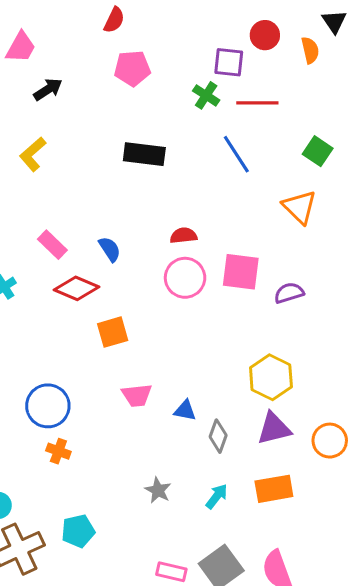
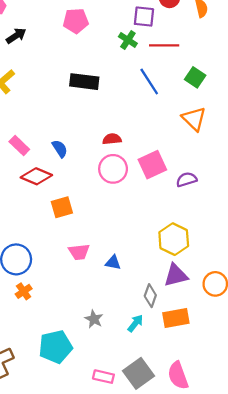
green square: (318, 151) -> (195, 77), moved
pink square: (241, 272) -> (152, 165), turned -32
gray diamond: (218, 436) -> (150, 296), moved
orange cross: (58, 451) -> (24, 291), turned 35
cyan pentagon: (78, 531) -> (56, 347), moved, size x1.4

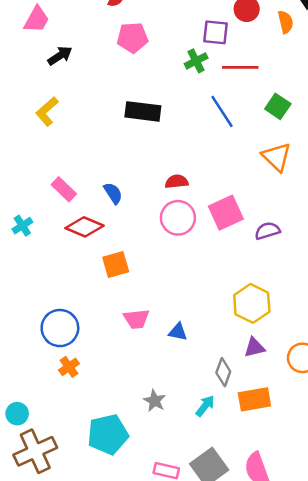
green cross: (128, 40) -> (196, 61), turned 30
purple triangle: (176, 275) -> (254, 347), size x0.7

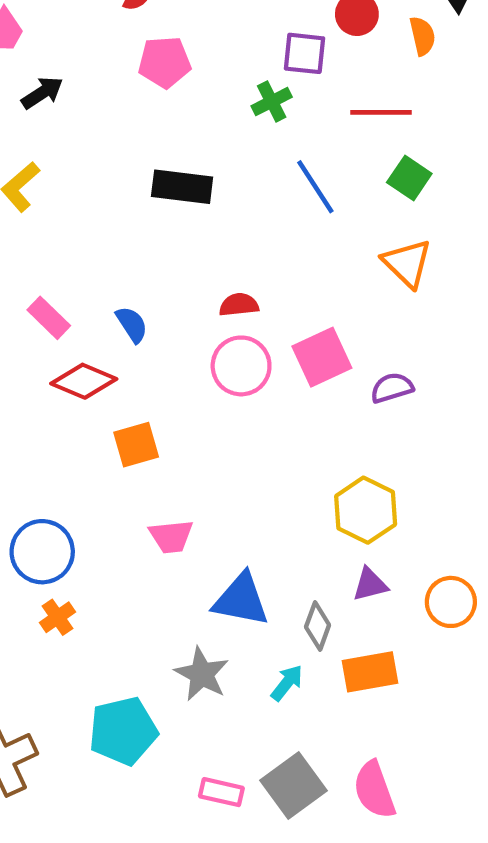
red line: (240, 67) -> (381, 112), moved
blue triangle: (178, 332) -> (241, 600), moved, size x1.8
gray star: (155, 401) -> (202, 674), size x1.4

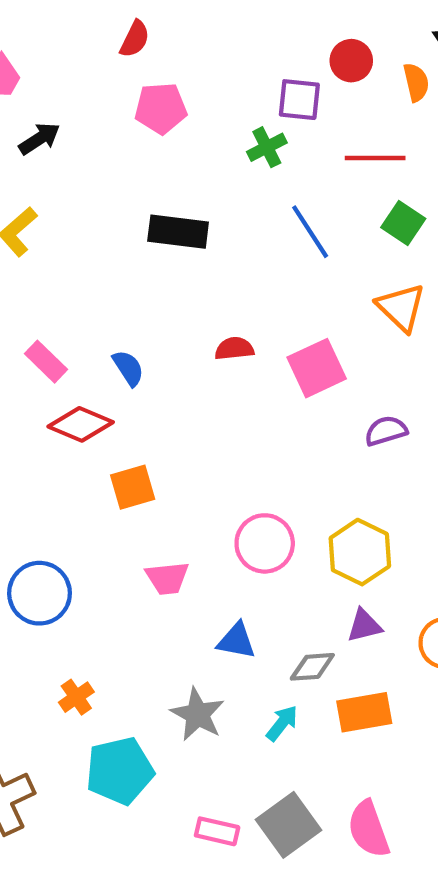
pink square: (322, 357) -> (317, 368), moved
pink circle: (241, 366) -> (265, 543), moved
blue triangle: (241, 600) -> (237, 641), size x0.7
orange cross: (57, 617) -> (76, 697), moved
gray diamond: (318, 626) -> (312, 667), turned 66

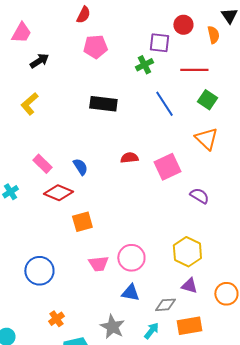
purple semicircle: (386, 431) -> (199, 196), turned 48
pink circle: (265, 543) -> (131, 258), moved
purple triangle: (364, 626) -> (189, 286), turned 30

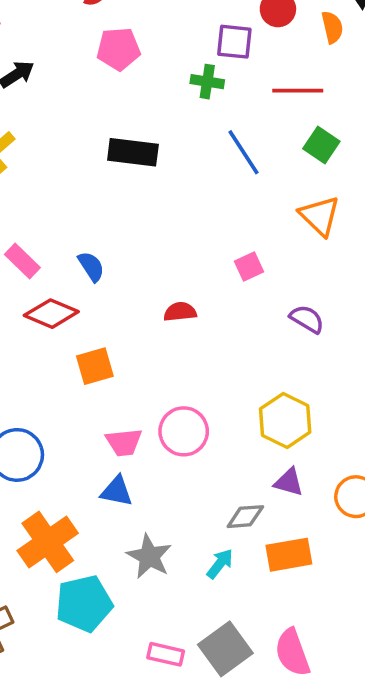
green cross: (144, 65) -> (207, 82), turned 36
red semicircle: (129, 158) -> (180, 312), moved
pink square: (167, 167) -> (249, 266), size x0.6
blue triangle: (130, 293) -> (117, 491), moved
orange cross: (56, 319) -> (48, 542), size x2.0

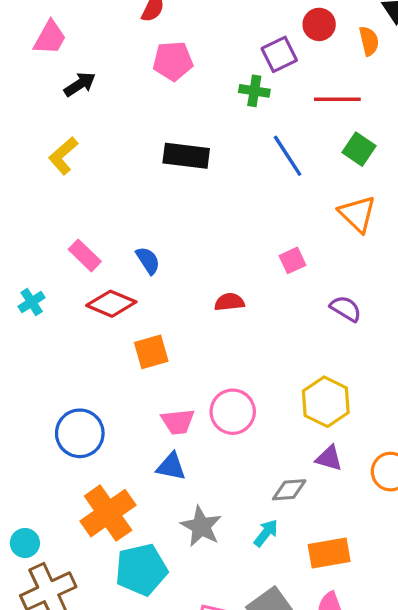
purple square: (234, 42) -> (279, 54), turned -32
orange rectangle: (289, 555) -> (329, 553), moved

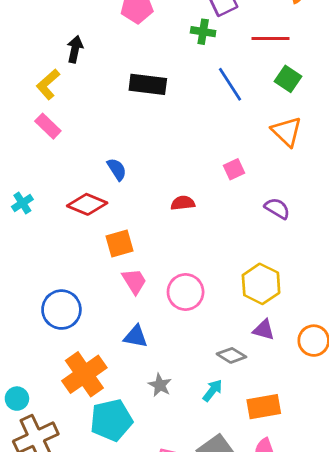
black arrow: (80, 84) -> (75, 49), moved, turned -45
pink rectangle: (85, 255) -> (48, 126), moved
pink trapezoid: (178, 422) -> (134, 281), moved, turned -116
gray diamond: (289, 490) -> (231, 355), turned 36
gray star: (201, 526) -> (160, 385), size x0.7

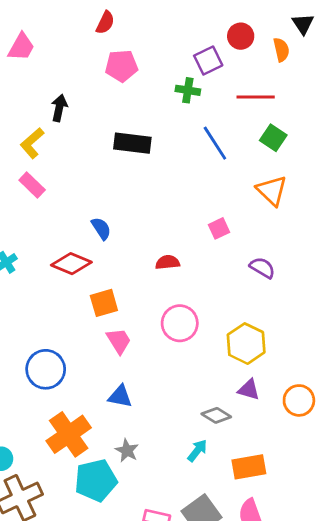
pink circle: (186, 292) -> (180, 323), moved
gray star: (160, 385) -> (127, 451), moved

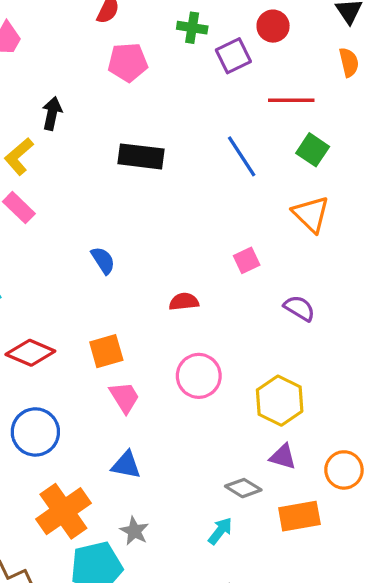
orange semicircle: (281, 50) -> (349, 62), moved
green cross: (188, 90) -> (192, 28), moved
red diamond: (71, 264) -> (30, 353), moved
orange rectangle: (249, 467) -> (299, 516), moved

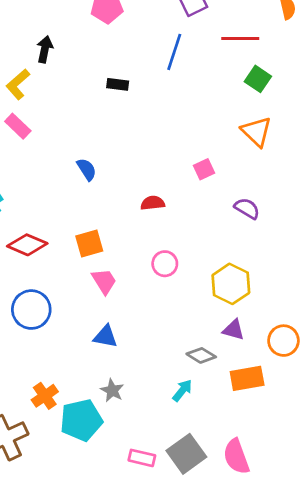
black rectangle: (141, 156) -> (118, 84), size x0.6
blue line: (242, 156) -> (174, 52), moved, turned 51
pink circle: (199, 376) -> (165, 264), size x0.7
orange cross: (63, 511) -> (45, 396), moved, size x0.6

